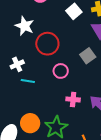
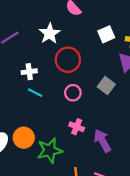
gray square: (88, 56) -> (106, 86), turned -35

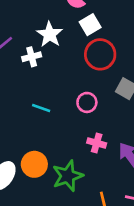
white square: (106, 34) -> (90, 25), moved
red circle: (68, 60) -> (100, 54), moved
white cross: (29, 72) -> (32, 57), moved

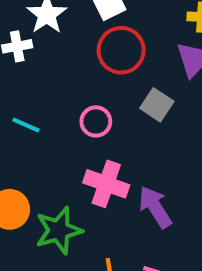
pink cross: (97, 143) -> (106, 184), size x1.5

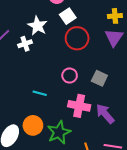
gray square: (157, 105) -> (99, 78), moved
cyan line: (26, 125) -> (40, 93), moved

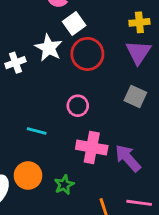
white star: (37, 26) -> (49, 48), moved
gray square: (99, 78) -> (135, 96), moved
green star: (59, 132) -> (64, 185), size x0.6

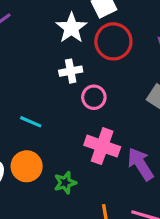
white cross: (15, 63) -> (71, 71), moved
cyan line: (37, 131) -> (31, 122), moved

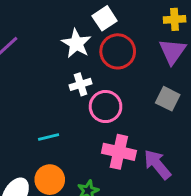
pink circle: (94, 97) -> (106, 107), size x1.4
cyan line: (31, 122) -> (49, 137), turned -30

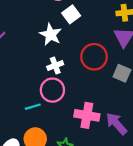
red circle: (118, 51) -> (94, 57), moved
pink circle: (106, 107) -> (52, 90), moved

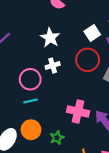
white square: (71, 14) -> (92, 33), moved
pink circle: (52, 90) -> (30, 79), moved

